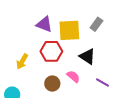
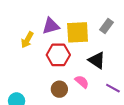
purple triangle: (44, 24) -> (51, 26), turned -36
yellow arrow: (22, 61) -> (27, 40), moved

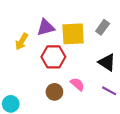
black triangle: (97, 60) -> (107, 62), moved

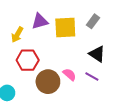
red hexagon: (53, 57) -> (28, 60), moved
purple line: (109, 91) -> (92, 77), moved
brown circle: (54, 92) -> (48, 82), size x1.5

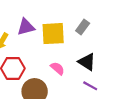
pink semicircle: (69, 74) -> (57, 68), moved
purple line: (92, 77) -> (90, 86), moved

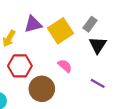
yellow square: (53, 34) -> (60, 31), turned -30
black triangle: (87, 62) -> (98, 45), moved, turned 30

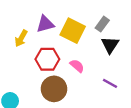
yellow square: (60, 31) -> (73, 31), turned -30
red hexagon: (20, 66) -> (47, 59), moved

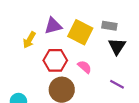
gray rectangle: (102, 24) -> (109, 26), turned 64

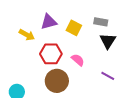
yellow square: (80, 32) -> (74, 28), size x0.7
yellow arrow: (29, 40) -> (27, 35), turned -91

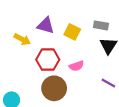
purple triangle: (49, 22) -> (46, 25), turned 30
pink semicircle: (78, 60) -> (76, 66), turned 120

